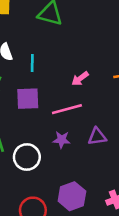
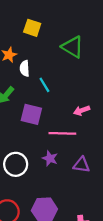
cyan line: (32, 63) -> (44, 85), turned -49

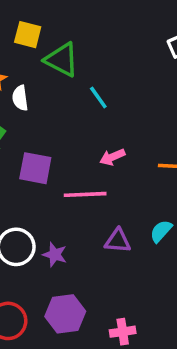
green triangle: (72, 47) -> (62, 60), moved
cyan line: (44, 85) -> (98, 98), moved
purple star: (50, 158) -> (55, 255), moved

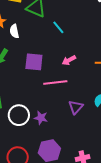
purple square: (35, 168) -> (34, 62), moved
purple triangle: (118, 241) -> (76, 107), turned -49

